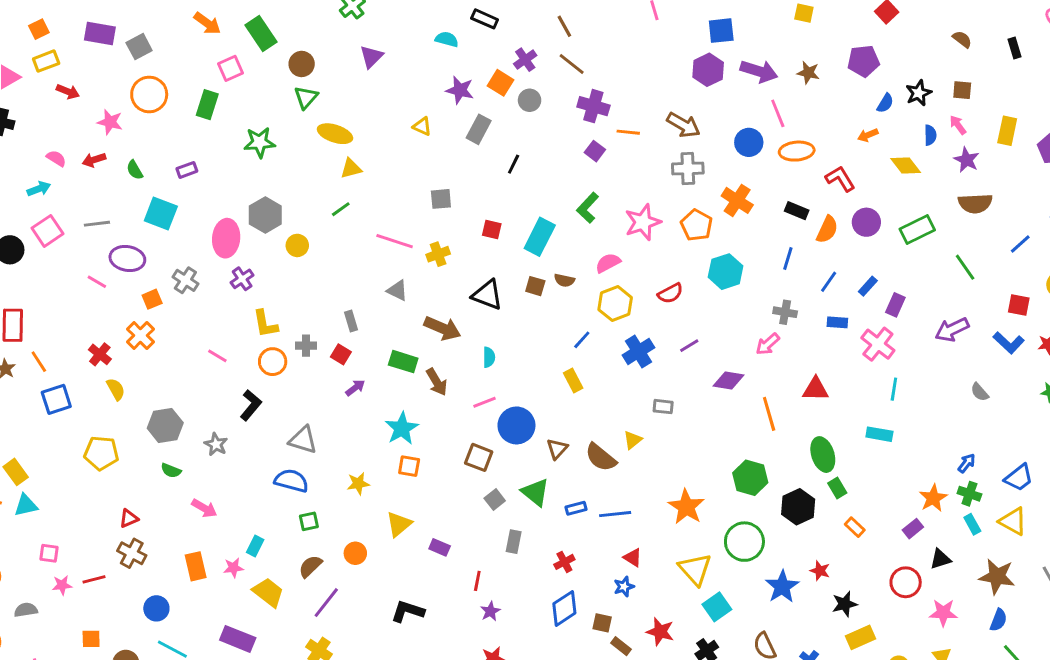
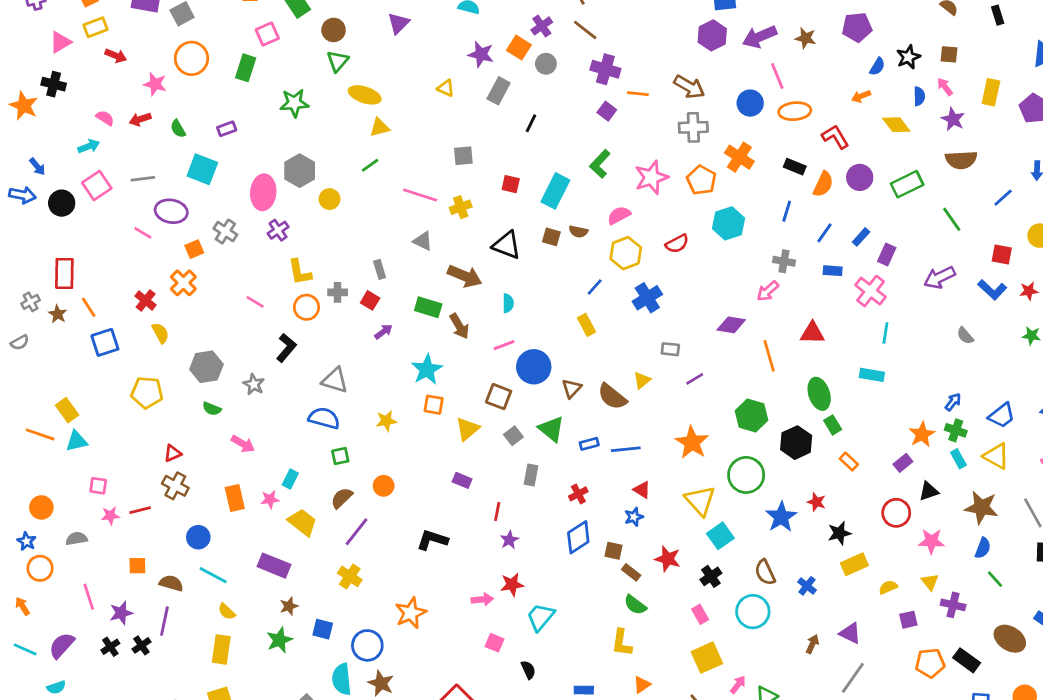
purple arrow: (759, 71) -> (760, 37), turned 140
purple line: (689, 346) -> (695, 379), moved
yellow triangle: (399, 524) -> (467, 429), moved

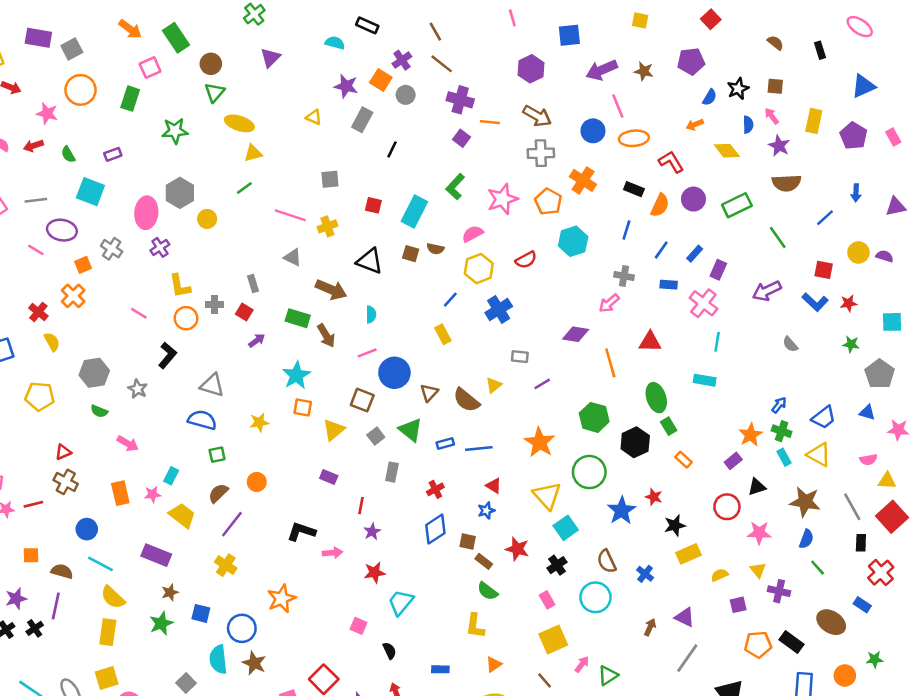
purple hexagon: (712, 35) -> (531, 69), moved
pink arrow: (482, 599) -> (332, 553), moved
yellow semicircle: (227, 612) -> (113, 597), size x1.5

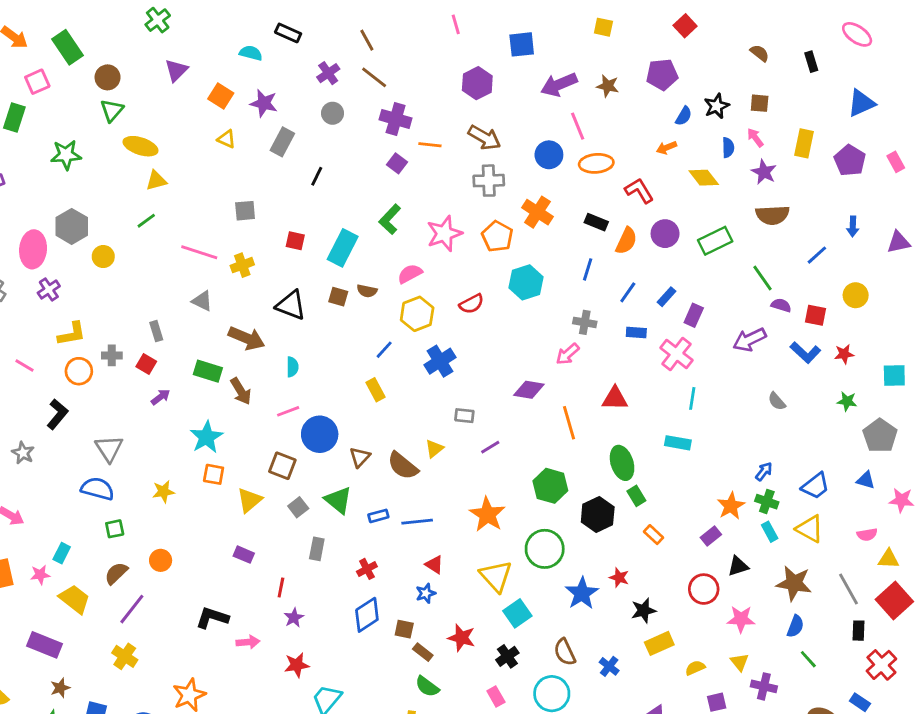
orange square: (381, 80) -> (221, 96), moved
purple semicircle: (885, 256) -> (781, 305), moved
yellow L-shape: (180, 286) -> (72, 334), turned -90
gray triangle: (212, 385) -> (109, 449), turned 40

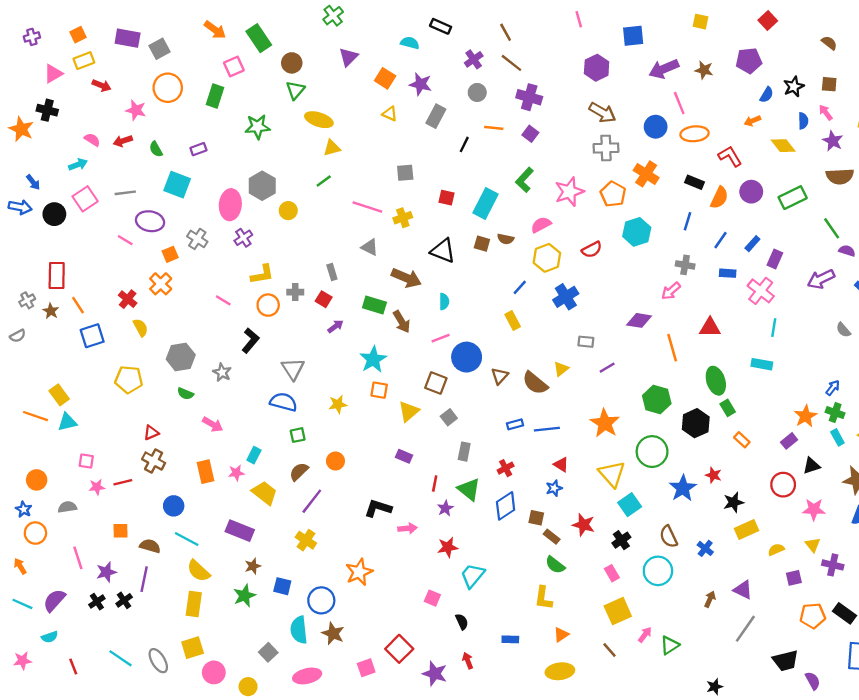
orange line: (430, 145) -> (494, 128), moved
green triangle: (338, 500) -> (469, 489), moved

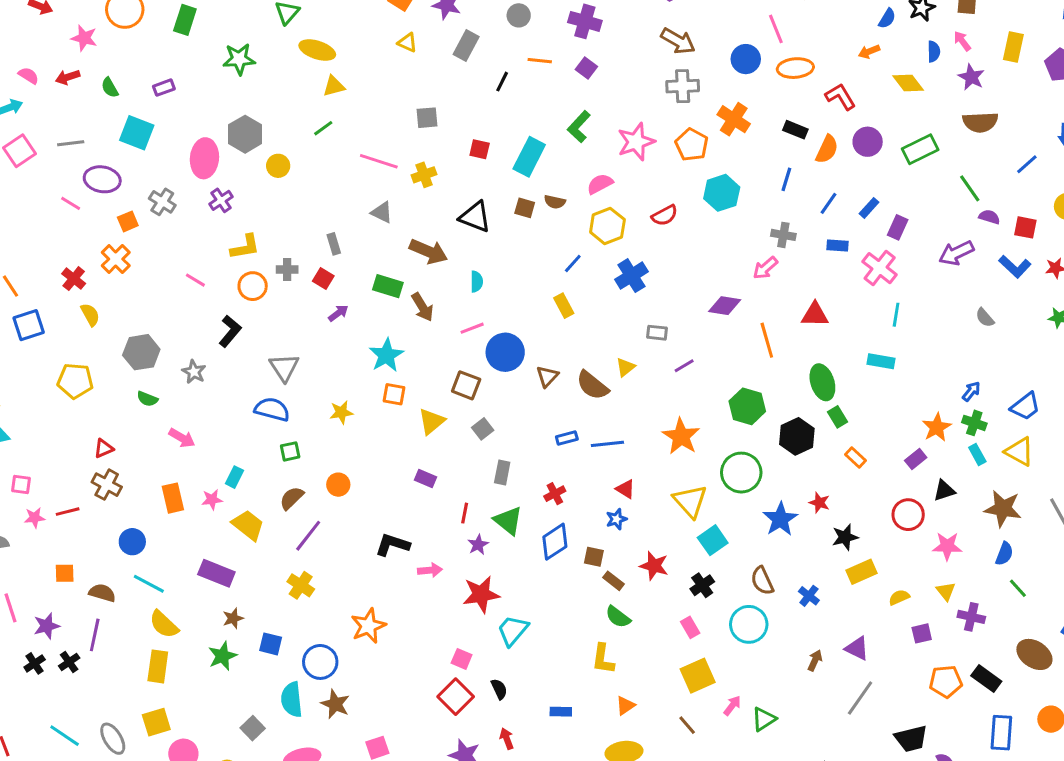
red star: (448, 547) -> (481, 594), size x1.4
red square: (399, 649) -> (456, 697), moved

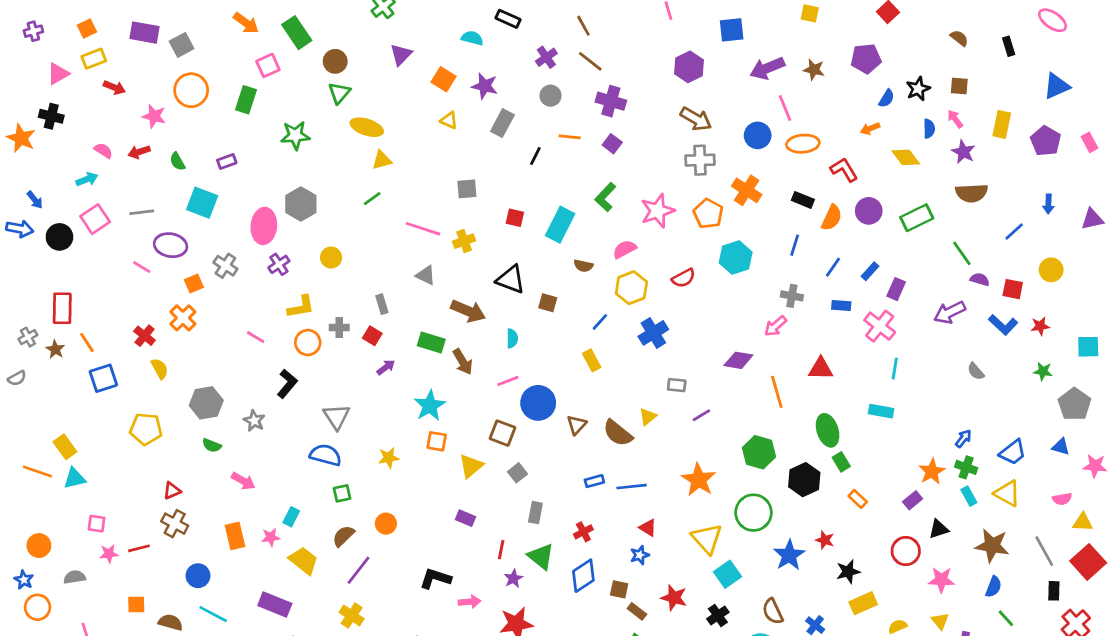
yellow circle: (278, 166) -> (331, 257), moved
brown square: (525, 208) -> (548, 303), moved

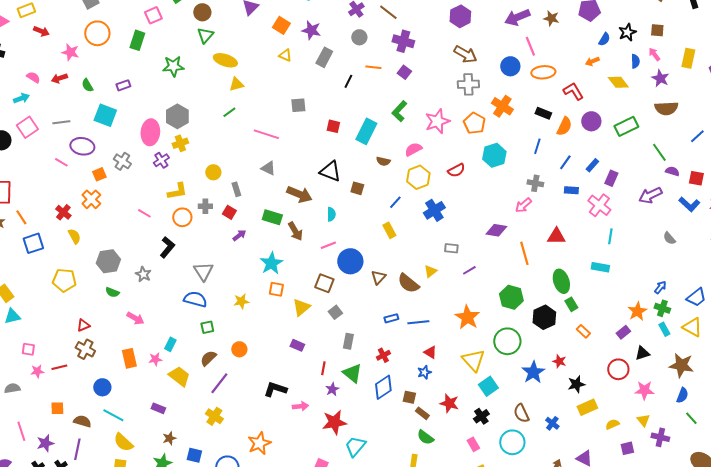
yellow cross: (464, 241) -> (180, 143), moved
yellow circle: (331, 257) -> (213, 172), moved
purple rectangle: (275, 605) -> (158, 408), size x0.6

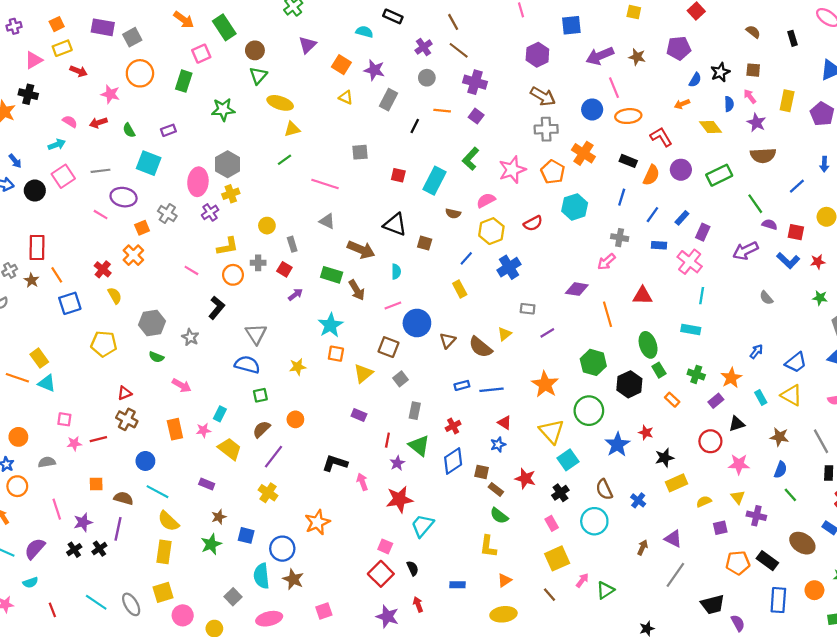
green cross: (662, 308) -> (696, 374), moved
cyan triangle: (12, 316) -> (47, 383), turned 36
brown star: (681, 365) -> (779, 437), size x0.7
pink arrow: (300, 406) -> (362, 482), turned -105

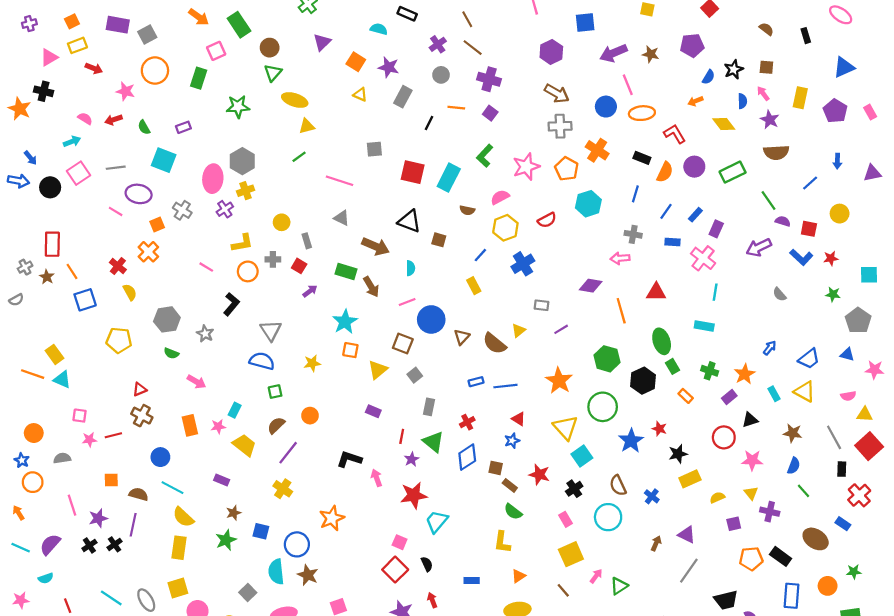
red square: (398, 175) -> (413, 172), size x1.6
pink arrow: (606, 262) -> (620, 258), turned 36

